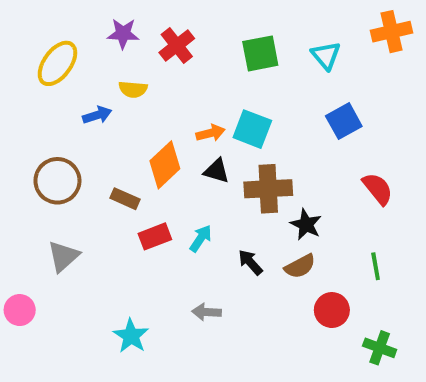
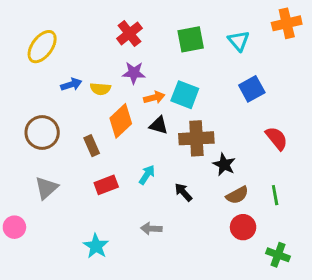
purple star: (123, 34) -> (134, 73), moved
yellow semicircle: (133, 89) -> (100, 89), moved
brown rectangle: (125, 199) -> (92, 146), turned 42
red rectangle: (155, 236) -> (106, 185), moved
brown semicircle: (300, 266) -> (237, 195), moved

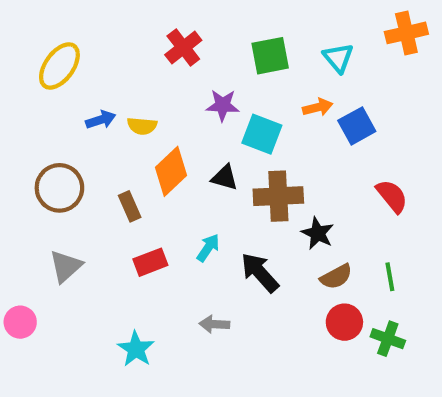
purple star: (134, 73) -> (223, 105), moved
orange arrow: (154, 98) -> (318, 107), moved
black arrow: (183, 192) -> (260, 273), size x1.5
green cross: (278, 255) -> (388, 339), moved

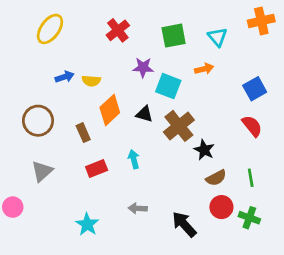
yellow ellipse: (59, 66) -> (50, 29), moved
blue square: (357, 126) -> (255, 89), moved
brown cross: (278, 196) -> (179, 126), turned -36
cyan arrow: (208, 248) -> (134, 159), turned -48
black arrow: (260, 273) -> (184, 224), moved

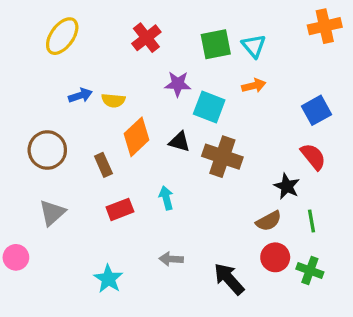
cyan triangle: (217, 37) -> (254, 46), moved
brown cross: (179, 126) -> (222, 157), turned -32
black star: (204, 150) -> (287, 186), moved

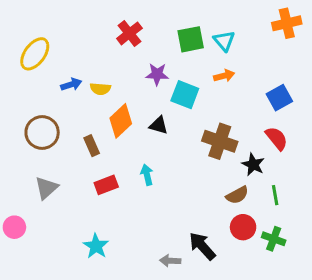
yellow ellipse: (62, 36) -> (35, 54), moved
brown cross: (222, 157) -> (220, 141), moved
gray arrow: (171, 259) -> (170, 261), moved

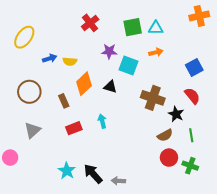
cyan triangle: (224, 41) -> (156, 28), turned -49
black arrow: (202, 246) -> (93, 174), moved

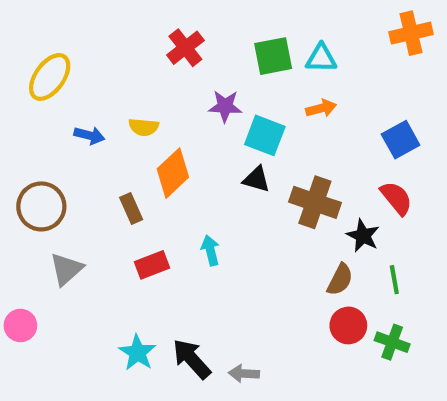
blue arrow: (50, 58) -> (89, 135), moved, turned 32
black triangle: (110, 87) -> (256, 179), moved
brown circle: (29, 92) -> (41, 206), moved
brown semicircle: (165, 135) -> (340, 280), turned -35

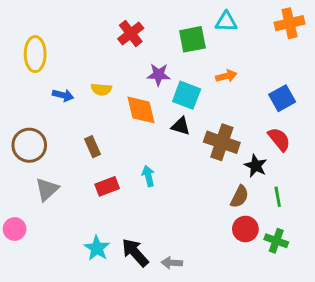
cyan triangle: (321, 58) -> (226, 22), moved
yellow ellipse: (50, 77) -> (35, 54), turned -36
orange diamond: (173, 173) -> (141, 110), moved, turned -60

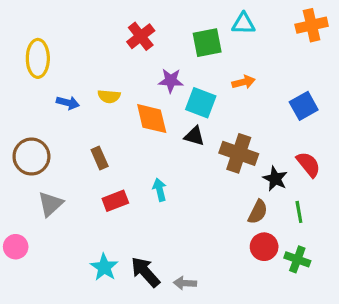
red semicircle: (279, 139) -> (308, 164), moved

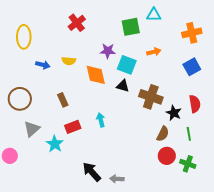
orange cross: (312, 25) -> (192, 33), moved
red cross: (141, 36) -> (77, 23), moved
red semicircle: (308, 164) -> (195, 104), turned 30
cyan star: (104, 267) -> (55, 144), moved

